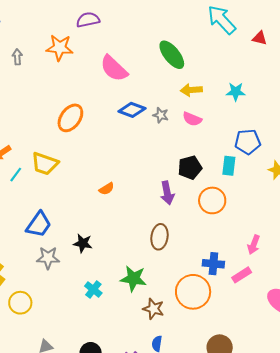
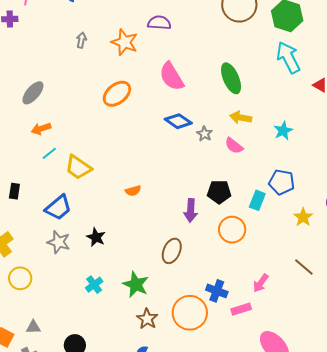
cyan star: (236, 92) -> (283, 131), turned 30
orange ellipse: (70, 118) -> (117, 94), moved
yellow trapezoid: (45, 164) -> (78, 167), moved

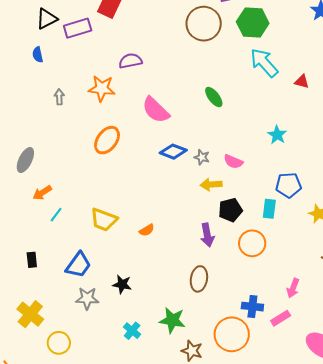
green ellipse: (231, 78) -> (214, 97), size x0.7
yellow arrow: (241, 117) -> (211, 185), moved
yellow trapezoid: (78, 167) -> (104, 220), moved

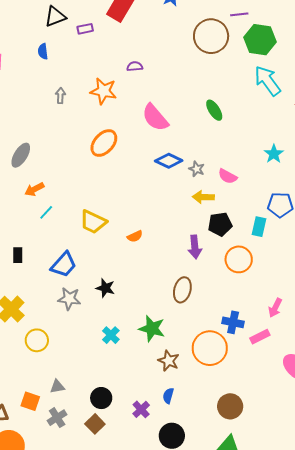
purple rectangle: (78, 28) -> (85, 29), size x0.6
purple semicircle: (130, 61) -> (135, 66), size x0.7

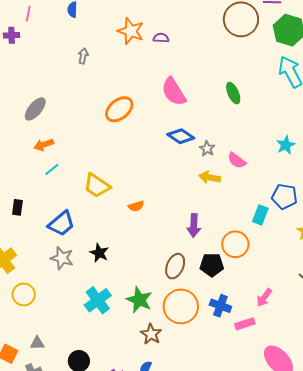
orange star: (103, 91) -> (131, 31), moved
black pentagon: (220, 224) -> (212, 265), moved
cyan cross: (111, 335) -> (98, 300), size x1.5
orange circle: (210, 348) -> (181, 306), moved

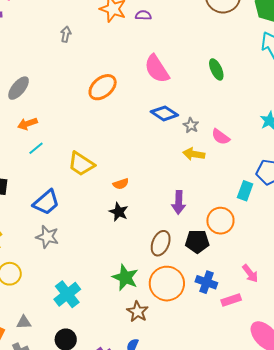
black star: (99, 253) -> (119, 212), moved
pink arrow: (264, 298) -> (250, 273), turned -72
cyan cross: (98, 300) -> (67, 294), moved

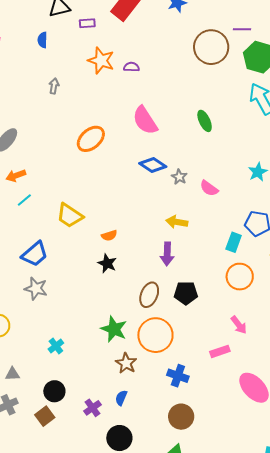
yellow arrow: (194, 154) -> (177, 222), moved
orange circle: (220, 221) -> (240, 277), moved
blue cross: (206, 282) -> (178, 376), moved
cyan cross: (67, 294) -> (56, 346), size x0.6

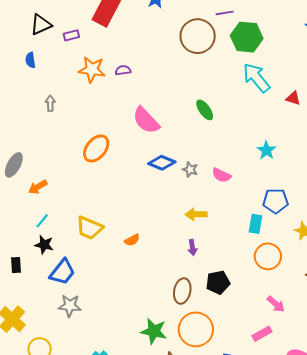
orange arrow: (16, 176) -> (38, 187), moved
purple arrow: (167, 254) -> (192, 248), size x0.7
black star: (107, 263) -> (44, 245), moved

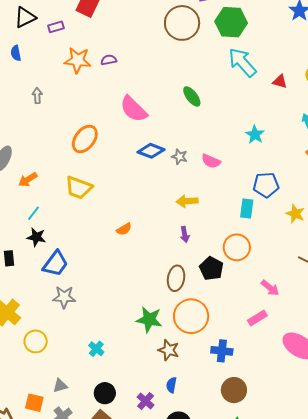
yellow trapezoid: (90, 228) -> (79, 188), moved
orange circle: (268, 256) -> (237, 247), moved
black pentagon: (218, 282) -> (211, 268), turned -30

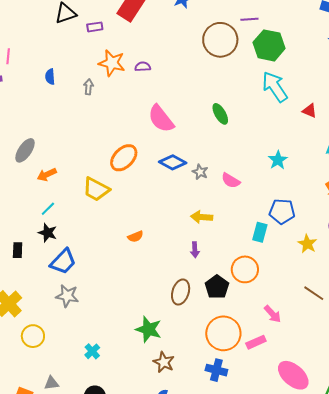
blue semicircle: (16, 53) -> (50, 77), moved
gray arrow: (37, 96) -> (89, 87), moved
orange ellipse: (85, 139) -> (124, 158), moved
orange circle: (191, 316) -> (223, 333), moved

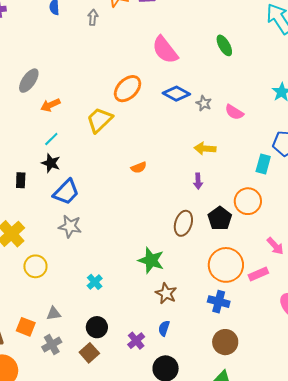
yellow trapezoid: (96, 189) -> (100, 120), turned 108

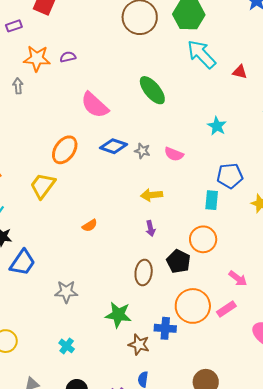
green ellipse: (224, 45) -> (152, 90), size x1.4
gray star: (70, 226) -> (66, 292), moved
blue cross: (219, 302) -> (165, 328), moved

